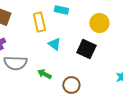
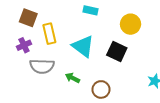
yellow rectangle: (39, 22) -> (49, 34), moved
cyan triangle: (54, 44) -> (83, 46), size x1.6

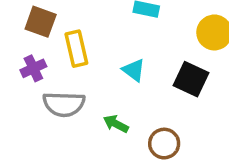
cyan triangle: (83, 46) -> (134, 70), size x0.6

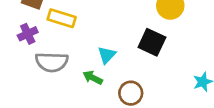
yellow rectangle: (76, 49) -> (62, 18), turned -60
cyan triangle: (134, 70) -> (107, 55), moved, turned 36

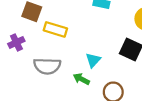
purple cross: (28, 34) -> (16, 42), moved

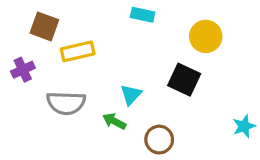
yellow rectangle: (55, 29) -> (78, 51), turned -30

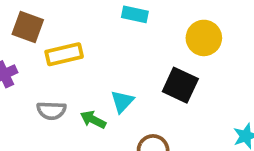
gray semicircle: (66, 103) -> (51, 111), size x0.7
green arrow: (114, 121) -> (93, 120), moved

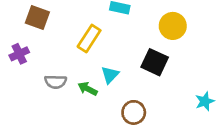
yellow rectangle: (64, 54) -> (89, 38), moved, turned -44

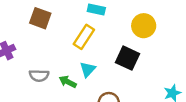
brown square: (37, 18) -> (40, 18), moved
yellow rectangle: (89, 38) -> (84, 37), moved

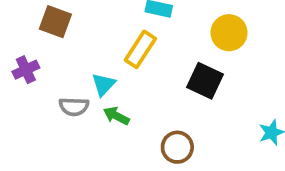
brown square: (40, 18) -> (55, 22), moved
cyan triangle: (88, 69) -> (103, 84), moved

